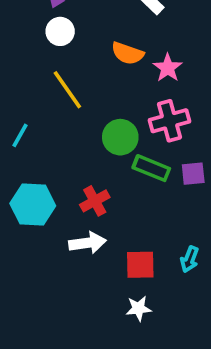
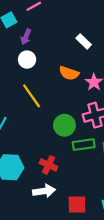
green rectangle: (151, 168) -> (84, 145), turned -30
red cross: (95, 201) -> (49, 165), turned -36

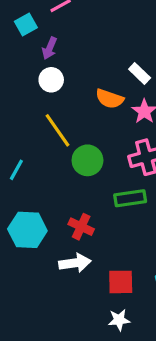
white rectangle: (84, 41) -> (140, 73), moved
green circle: (64, 125) -> (87, 160), moved

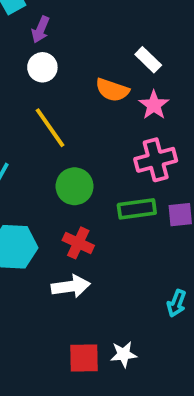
green circle: (87, 160) -> (75, 186), moved
red square: (121, 282) -> (84, 358), moved

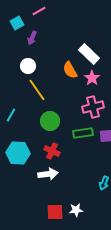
white rectangle: (148, 60) -> (89, 54), size x1.5
white circle: (42, 67) -> (28, 66), moved
orange semicircle: (112, 90) -> (70, 70), turned 42

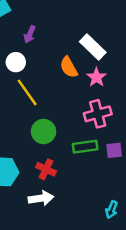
purple arrow: (32, 38) -> (30, 34), moved

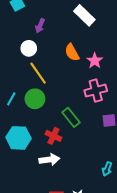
white rectangle: (93, 47) -> (84, 15), moved
green circle: (44, 131) -> (35, 99), moved
green rectangle: (85, 147) -> (71, 117), moved, turned 60

